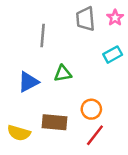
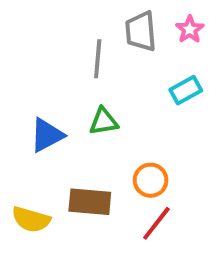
gray line: (43, 36) -> (98, 59), moved

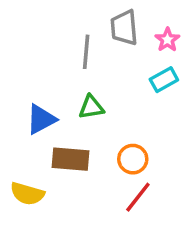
pink star: (190, 29) -> (167, 40), moved
brown rectangle: (90, 202) -> (71, 159), moved

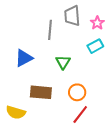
green triangle: (91, 107) -> (63, 62), moved, turned -49
blue triangle: (41, 119) -> (24, 58), moved

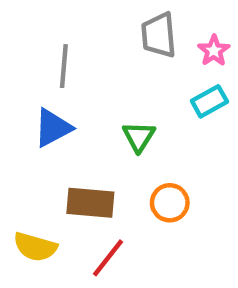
gray line: (50, 30) -> (64, 66), moved
red line: (80, 114) -> (108, 258), moved

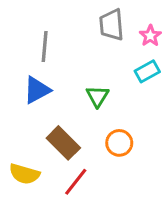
brown rectangle: (90, 203) -> (63, 143), turned 40

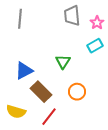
gray line: (45, 47) -> (20, 19), moved
blue triangle: (37, 90) -> (24, 71), moved

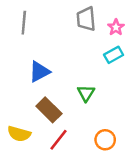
green triangle: (63, 62) -> (86, 93), moved
blue triangle: (24, 71) -> (39, 72), moved
orange circle: (77, 92) -> (105, 140), moved

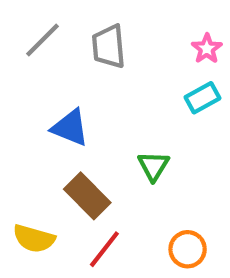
gray trapezoid: (86, 19) -> (109, 46), moved
gray line: (24, 23) -> (42, 40), turned 40
blue triangle: (39, 72) -> (70, 128), turned 50

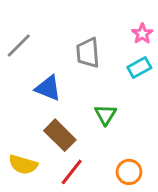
gray line: (42, 40) -> (19, 45), moved
gray trapezoid: (109, 46) -> (88, 53), moved

